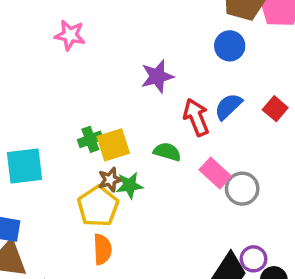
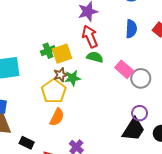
blue semicircle: (228, 106) -> (131, 29), turned 138
red arrow: (196, 117) -> (90, 37), moved
orange semicircle: (102, 249) -> (57, 117), turned 30
purple circle: (253, 259) -> (140, 113), moved

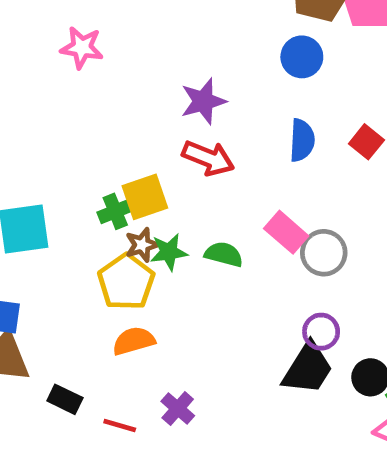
red arrow: (90, 37) -> (208, 158), turned 135
green cross: (48, 51) -> (115, 211), moved
green semicircle: (95, 57) -> (224, 254), moved
orange semicircle: (57, 117) -> (134, 341), turned -132

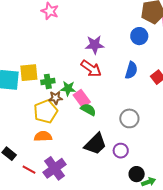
yellow square: (145, 197) -> (29, 73), moved
pink rectangle: (286, 232) -> (82, 98), moved
green star: (169, 252) -> (68, 88), moved
black trapezoid: (308, 369) -> (95, 144), moved
purple cross: (178, 408) -> (55, 168), size x1.6

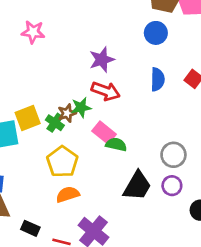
green cross: (48, 81) -> (55, 123), turned -32
green star: (68, 88) -> (81, 107), moved
brown star: (56, 98) -> (67, 113), moved
gray circle: (129, 118) -> (173, 155), moved

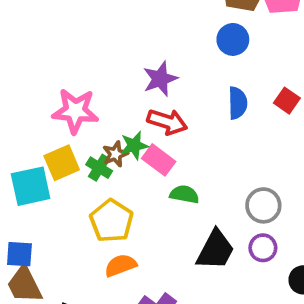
pink star: (33, 32) -> (75, 111), moved, size x1.4
pink rectangle: (104, 133) -> (159, 160), moved

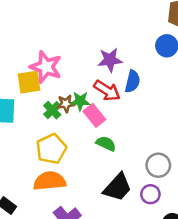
blue semicircle: (238, 103) -> (132, 81), moved
yellow square: (62, 163) -> (29, 82), moved
orange semicircle: (121, 265) -> (50, 181), size x1.4

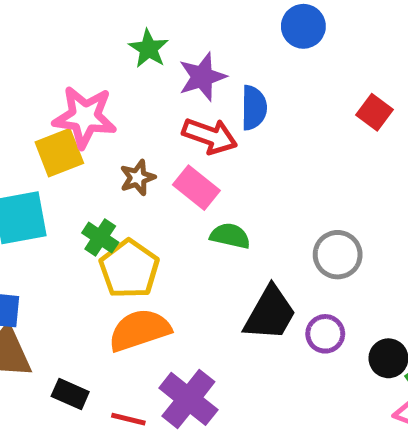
green star: (80, 101) -> (149, 49), moved, turned -30
green cross: (52, 110) -> (100, 238), moved
purple circle: (150, 194) -> (325, 334), moved

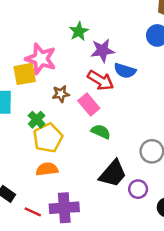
blue semicircle: (254, 108) -> (125, 71), turned 95
orange semicircle: (140, 330) -> (47, 169), size x0.7
purple cross: (188, 399) -> (64, 208), turned 36

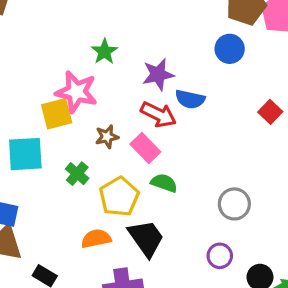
green star: (79, 31) -> (104, 52), moved
yellow pentagon: (48, 138) -> (119, 197), moved
black trapezoid: (113, 174) -> (146, 238), moved, turned -72

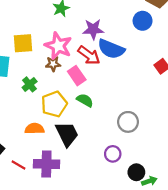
pink star: (76, 92) -> (58, 46), moved
blue semicircle: (190, 99) -> (111, 49), size x1.4

